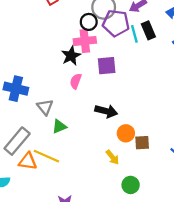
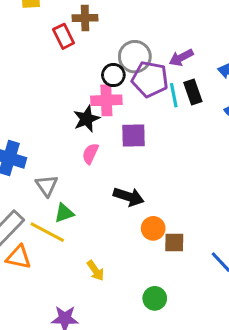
yellow line: (46, 156) -> (47, 232), moved
yellow arrow: (112, 157) -> (96, 271), moved

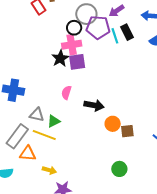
purple square: (133, 135) -> (77, 62), moved
pink semicircle: (90, 154) -> (66, 93), moved
gray triangle: (47, 186) -> (37, 115), moved, turned -35
yellow arrow: (96, 271) -> (49, 170), moved, turned -32

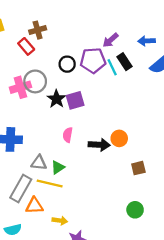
gray circle: (86, 14) -> (35, 81), moved
pink cross: (72, 45) -> (20, 87), moved
orange circle: (113, 124) -> (119, 138), moved

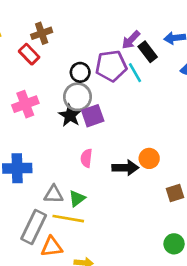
black rectangle: (125, 62) -> (148, 52), moved
gray circle: (35, 81) -> (78, 97), moved

